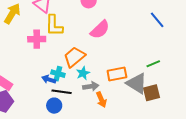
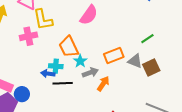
orange trapezoid: (74, 57) -> (69, 47), turned -65
gray triangle: (137, 83) -> (135, 61), size x0.7
orange arrow: (101, 100) -> (103, 84), turned -112
blue circle: (54, 106) -> (22, 94), moved

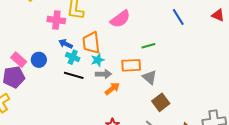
green line: (147, 39) -> (148, 46), moved
brown square: (151, 67) -> (161, 102), moved, turned -30
blue arrow: (48, 74) -> (66, 44), moved
blue circle: (22, 94) -> (39, 60), moved

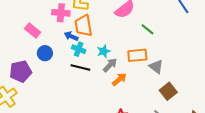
orange trapezoid: (91, 43) -> (84, 26), moved
green line: (148, 46) -> (148, 29), moved, turned 56
pink rectangle: (19, 60) -> (33, 31), moved
gray arrow: (103, 74) -> (110, 65), turned -42

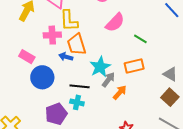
cyan cross: (79, 49) -> (77, 102), moved
cyan star: (104, 51) -> (100, 67), size x1.5
blue circle: (45, 53) -> (42, 77), size x1.5
gray triangle: (156, 67) -> (170, 74), moved
purple pentagon: (21, 71) -> (56, 114), moved

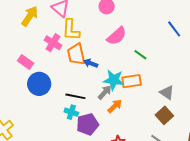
pink cross: (52, 35) -> (53, 43), turned 30
blue arrow: (66, 57) -> (91, 63), moved
cyan star: (100, 67) -> (114, 80), moved, turned 30
purple pentagon: (56, 114) -> (88, 124), moved

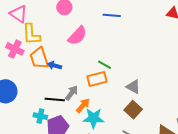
blue line: (174, 29) -> (112, 15), moved, turned -42
green line: (140, 55) -> (104, 65), moved
cyan star: (114, 80) -> (93, 118), moved
black line: (75, 96) -> (55, 100), moved

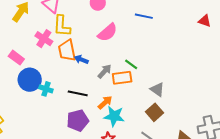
gray arrow: (72, 93) -> (105, 71), moved
cyan cross: (40, 116) -> (46, 89), moved

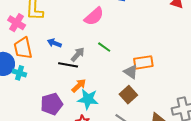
pink semicircle: (108, 32) -> (94, 16), moved
orange trapezoid: (67, 50) -> (23, 48), moved
orange rectangle: (122, 78) -> (143, 62), moved
black line: (78, 93) -> (68, 65), moved

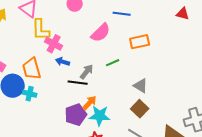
pink cross: (17, 23) -> (54, 44), moved
green line: (104, 47) -> (113, 63), turned -56
orange rectangle: (143, 62) -> (140, 42), moved
purple pentagon: (52, 104) -> (76, 115), moved

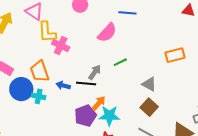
orange rectangle: (140, 42) -> (175, 55), moved
blue arrow: (63, 62) -> (63, 85), moved

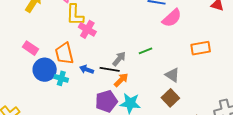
pink semicircle: (107, 33) -> (172, 18), moved
orange arrow: (99, 103) -> (121, 80), moved

